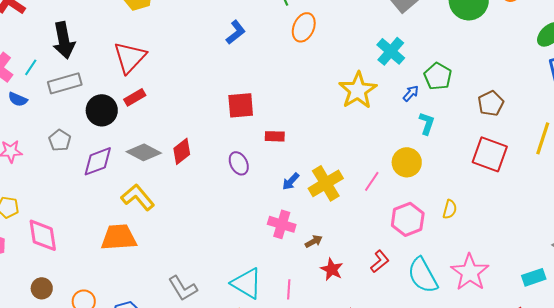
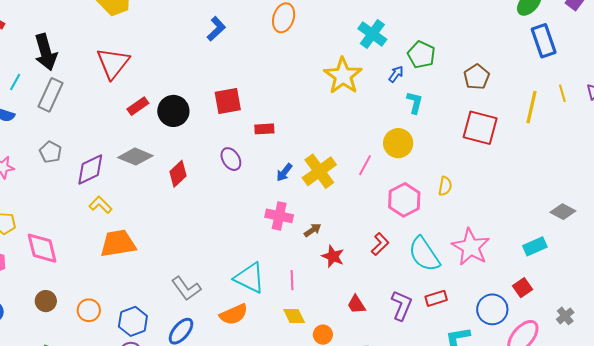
gray rectangle: (65, 83) -> (50, 95), turned -44
red rectangle: (135, 97) -> (138, 106), moved
black circle: (102, 110) -> (173, 111), moved
red diamond: (182, 151) -> (178, 174), moved
yellow L-shape: (138, 197) -> (100, 205), moved, size x0.7

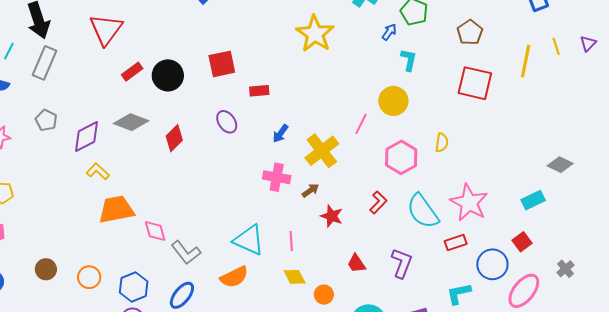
yellow star: (343, 76) -> (315, 34), moved
yellow cross: (319, 171) -> (322, 151), moved
pink diamond: (42, 248) -> (155, 231), moved, size x0.7
red rectangle: (436, 298) -> (456, 243), moved

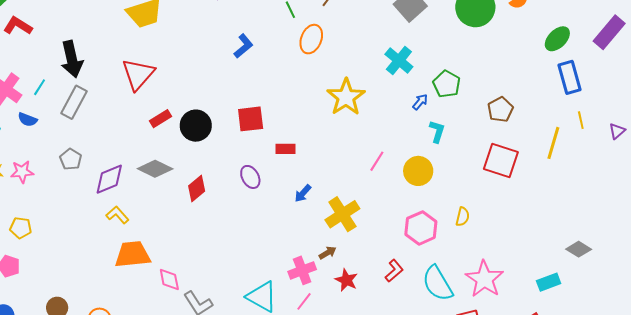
yellow line: (556, 46) -> (581, 120), moved
pink line: (361, 124) -> (377, 161), moved
pink cross: (277, 177) -> (302, 270), moved, turned -36
pink line: (291, 241) -> (304, 301), turned 36

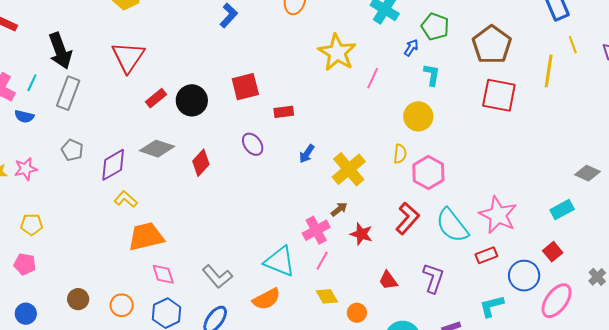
brown pentagon: (500, 110) -> (492, 45), size x1.5
pink line: (377, 161) -> (373, 78), moved
yellow semicircle: (463, 217) -> (400, 154), moved
red L-shape: (394, 271) -> (407, 218), size x1.4
pink diamond: (169, 279) -> (163, 274), moved

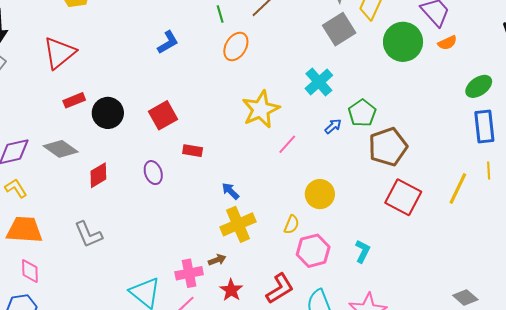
brown pentagon: (492, 45) -> (388, 147), moved
cyan L-shape: (432, 75) -> (363, 251), moved
red square: (245, 87) -> (163, 115), turned -32
blue arrow: (307, 154) -> (230, 191), moved, turned 84
gray L-shape: (217, 277) -> (88, 234), moved

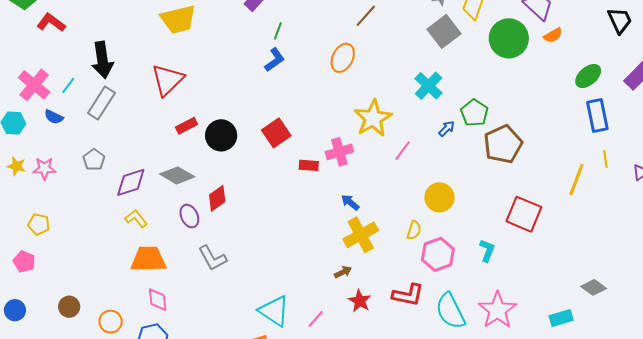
green line: (220, 14) -> (278, 31), moved, turned 42
purple ellipse: (153, 173) -> (189, 216), moved
red square: (403, 197) -> (524, 214), moved
pink cross: (189, 273) -> (339, 152), moved
red L-shape: (280, 289) -> (408, 295), turned 48

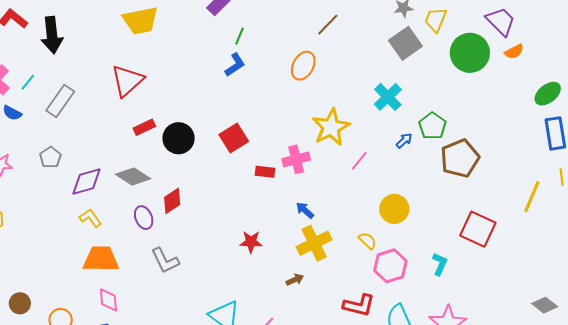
black arrow: (102, 60) -> (52, 35), moved
yellow semicircle: (414, 230) -> (367, 241), turned -66
red star: (360, 301) -> (251, 242), moved, turned -30

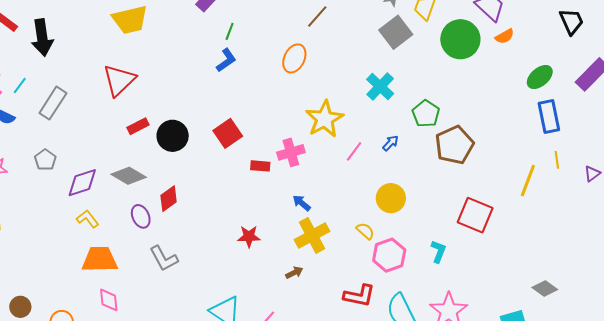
blue arrow: (404, 141) -> (390, 143), moved

